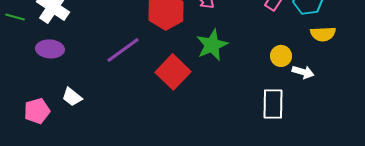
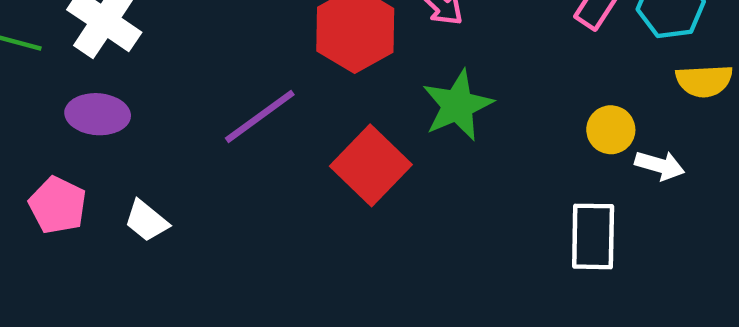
pink pentagon: (37, 111) -> (58, 205), moved, turned -30

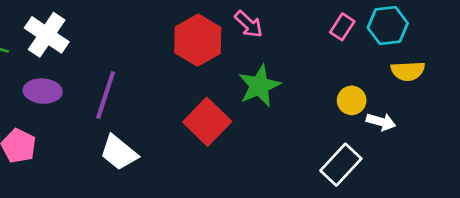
purple line: (260, 116) -> (106, 95), moved, turned -36
white trapezoid: (146, 221) -> (119, 153), moved, size x1.4
white rectangle: (593, 236) -> (341, 165), turned 42

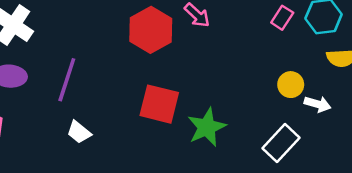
green star: (259, 86) -> (207, 127), moved
red square: (207, 122) -> (159, 104), turned -30
white trapezoid: (119, 153) -> (79, 132), size x0.7

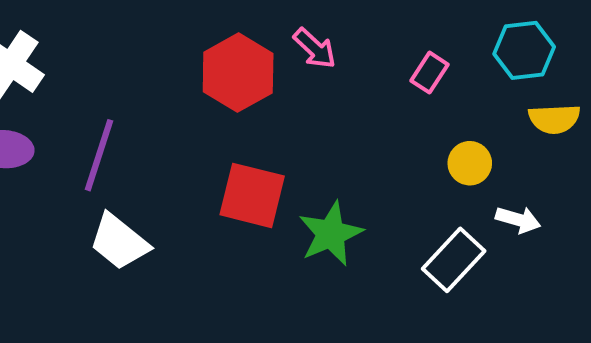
pink rectangle: (282, 18) -> (429, 73), moved
white arrow: (317, 104) -> (518, 220), moved
white trapezoid: (79, 132) -> (119, 242), size x1.5

